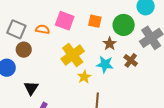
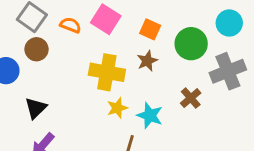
brown star: (110, 44) -> (147, 61), moved
yellow cross: (73, 55) -> (107, 72), turned 35
cyan star: (105, 64) -> (150, 115), moved

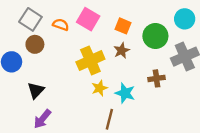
yellow cross: (107, 72) -> (90, 61), turned -32
brown cross: (191, 98) -> (156, 78), turned 35

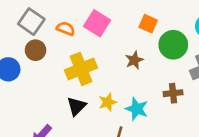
orange square: (123, 26) -> (148, 24), moved
yellow cross: (90, 61) -> (81, 69), moved
black triangle: (36, 90) -> (76, 106), moved

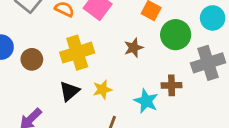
brown circle: (36, 50) -> (32, 59), moved
cyan star: (137, 109) -> (146, 101), moved

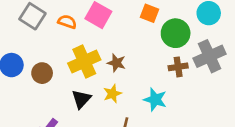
brown star: (134, 48) -> (116, 63), moved, turned -30
brown cross: (172, 85) -> (178, 67), moved

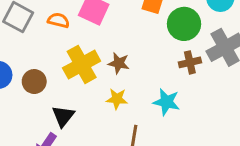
yellow star: (112, 94) -> (117, 99), turned 30
black triangle: (81, 99) -> (63, 116), moved

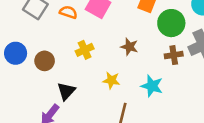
brown star: (119, 63) -> (129, 47), moved
yellow cross: (82, 64) -> (85, 50), size x0.6

